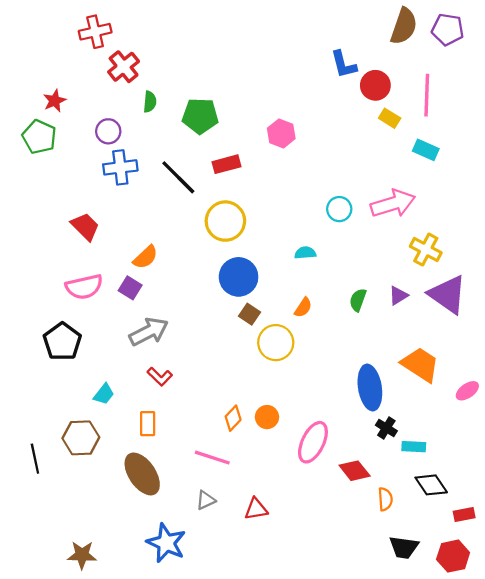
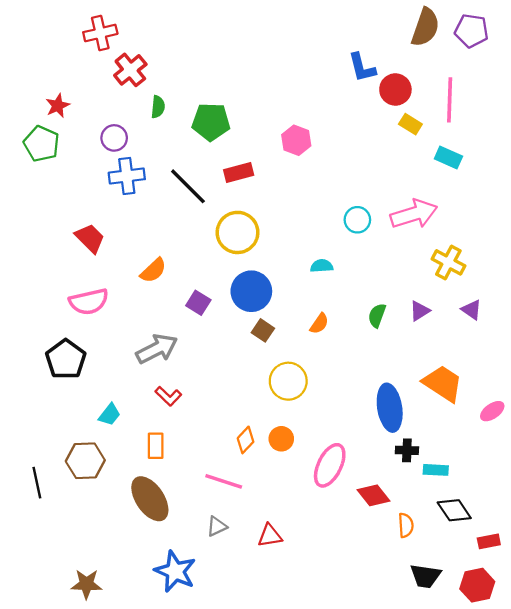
purple square: (130, 288) -> (198, 303), moved
purple triangle: (448, 294) -> (472, 310), size x0.5
yellow circle: (276, 343) -> (288, 381), moved
black cross: (386, 428) -> (407, 450), turned -30

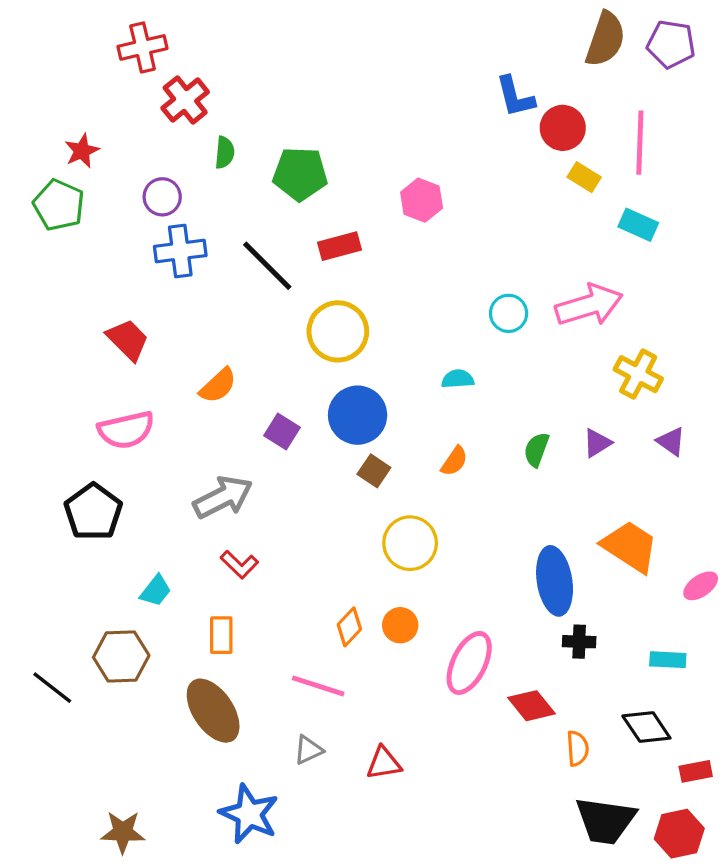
cyan rectangle: (436, 470) -> (668, 660), moved
black line: (37, 483) -> (52, 688), turned -40
black trapezoid: (425, 576) -> (605, 821), size x1.4

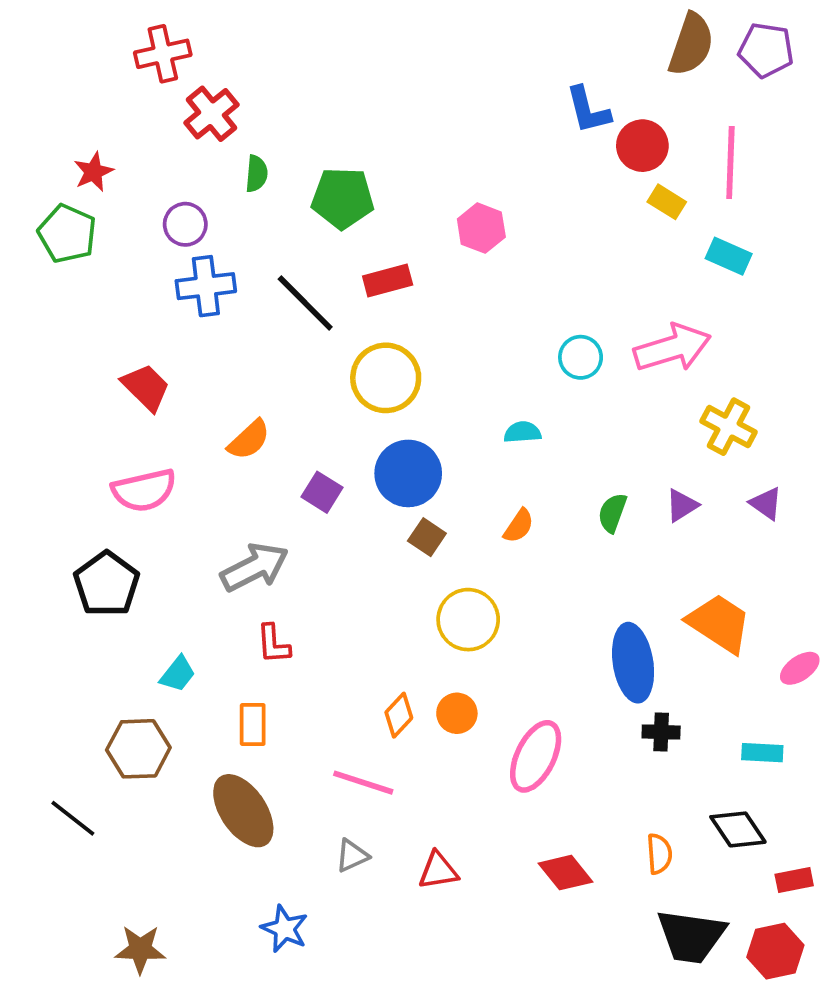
red L-shape: (239, 564) -> (273, 644), turned 42
black line: (52, 688) -> (73, 818), moved
red diamond: (532, 706) -> (566, 873), moved
blue star: (249, 814) -> (285, 929), size x0.7

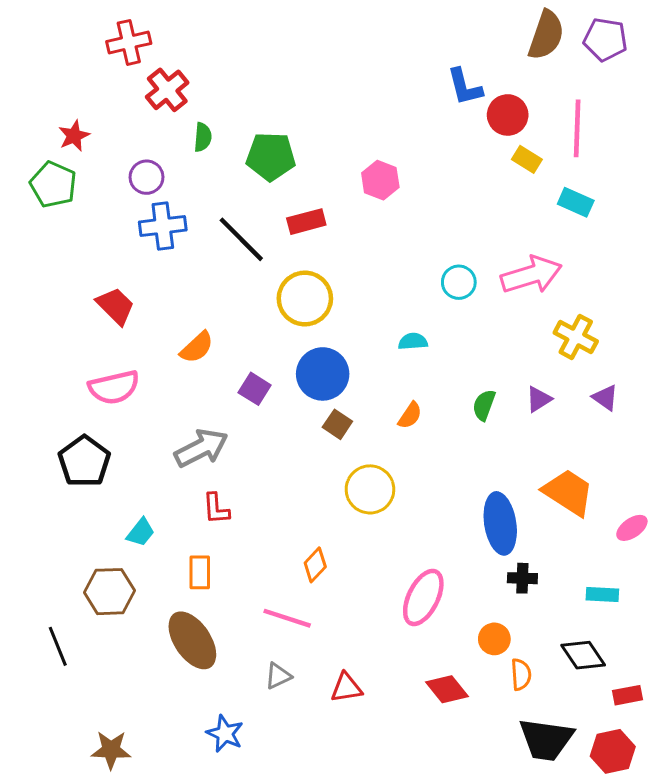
orange circle: (457, 713) -> (494, 639), moved
black line: (73, 818) -> (58, 646), turned 30

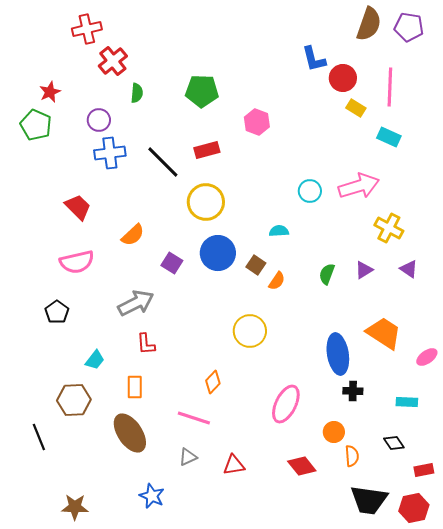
green pentagon: (271, 156) -> (202, 91), moved
brown square: (337, 424) -> (256, 265), moved
black pentagon: (84, 461) -> (57, 312), size x0.7
black diamond: (583, 655) -> (394, 443), size x0.7

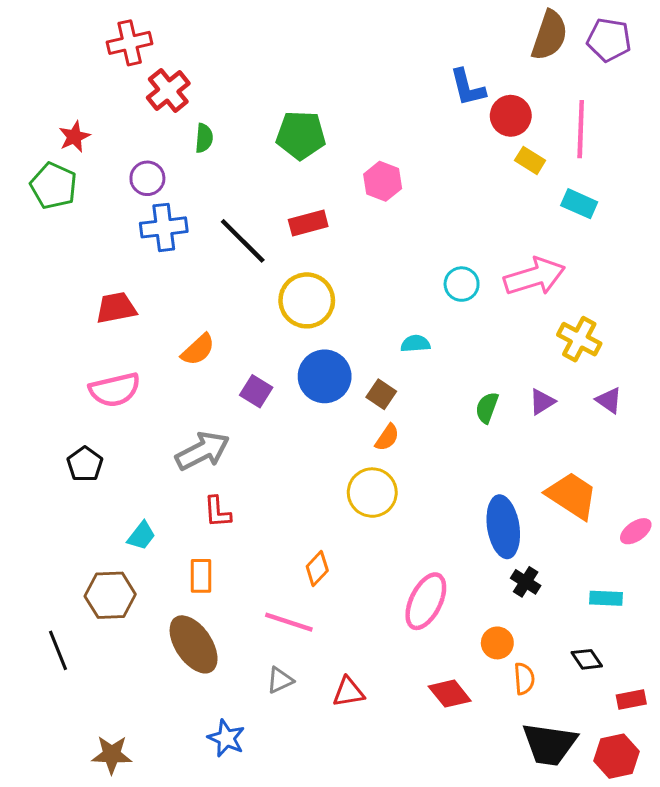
red trapezoid: (78, 207) -> (116, 308), turned -56
orange semicircle: (277, 281) -> (387, 437), moved
black cross: (353, 391) -> (526, 582), turned 30

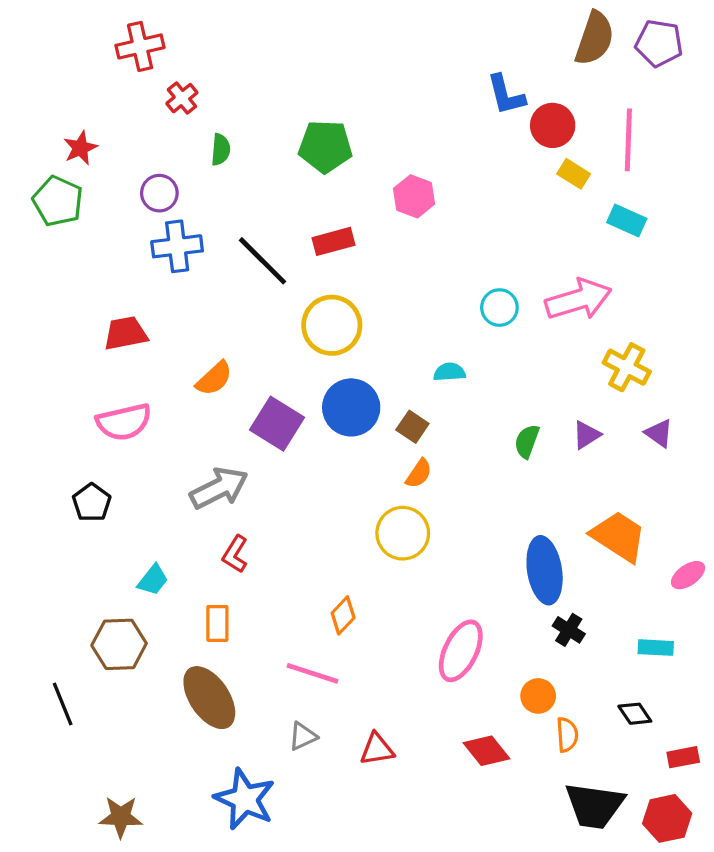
red cross: (168, 90) -> (182, 98), size x0.7
purple square: (256, 391) -> (277, 424), size x1.5
red L-shape: (217, 512) -> (235, 554), turned 36
blue star: (226, 738) -> (245, 799), size x1.5

